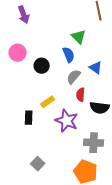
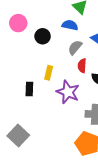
blue semicircle: (69, 55) -> (70, 25), turned -56
yellow rectangle: (48, 102) -> (49, 73), turned -40
gray square: (38, 164) -> (18, 136), moved, size x1.5

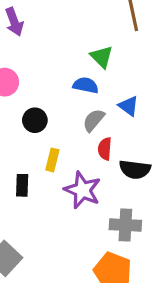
black circle: (43, 36) -> (35, 120), moved

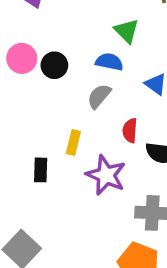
black circle: (35, 120) -> (54, 65), moved
gray semicircle: (94, 120) -> (99, 96), moved

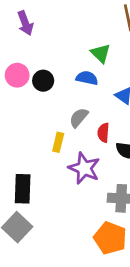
gray semicircle: (99, 96) -> (79, 118), moved
black rectangle: (41, 170) -> (23, 189), moved, size x1.5

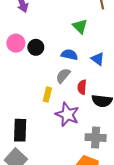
blue semicircle: (87, 78) -> (69, 55), moved

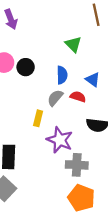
blue semicircle: (69, 55) -> (62, 75), turned 77
red semicircle: (82, 87) -> (78, 97), moved, turned 104
gray cross: (96, 138) -> (77, 165), moved

